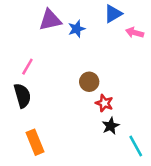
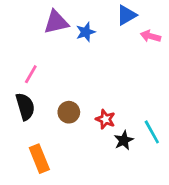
brown circle: (89, 82) -> (69, 112), moved
red star: (104, 103) -> (105, 119), moved
cyan line: (136, 146) -> (152, 132), moved

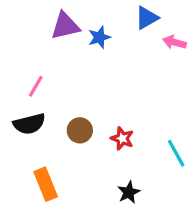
black semicircle: (25, 107) -> (29, 124), turned 92
black star: (124, 140) -> (129, 192), moved

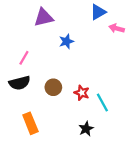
blue star: (99, 37) -> (66, 41), moved
cyan line: (176, 153) -> (102, 103), moved

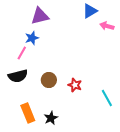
blue star: (66, 41) -> (32, 38), moved
cyan line: (102, 103) -> (107, 98), moved
black star: (86, 129) -> (51, 118), moved

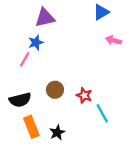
pink arrow: (107, 26) -> (113, 40), moved
black semicircle: (18, 76) -> (20, 100), moved
cyan line: (107, 98) -> (102, 113), moved

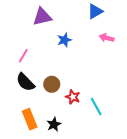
blue star: (36, 43) -> (64, 40), moved
red star: (84, 95) -> (73, 97), moved
black semicircle: (20, 100) -> (25, 82), moved, turned 60

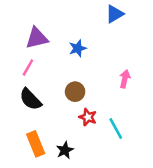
purple triangle: (42, 17) -> (37, 38), moved
pink arrow: (107, 38) -> (125, 79), moved, turned 88
brown circle: (52, 84) -> (75, 92), moved

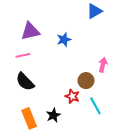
pink line: (28, 67) -> (23, 55), turned 48
brown circle: (75, 92) -> (86, 81), moved
black star: (65, 150) -> (53, 115), moved

